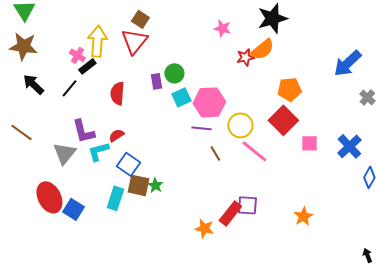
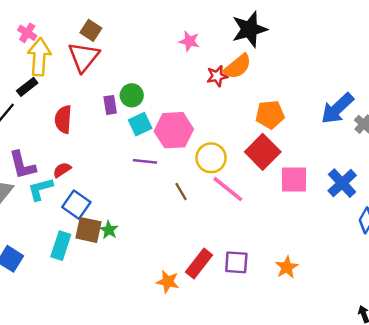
pink cross: (77, 55) -> (27, 33), moved
blue arrow: (347, 63) -> (337, 109), moved
purple line: (201, 128) -> (145, 161), moved
pink square: (309, 143) -> (294, 179), size x1.4
purple square: (247, 205) -> (236, 262), moved

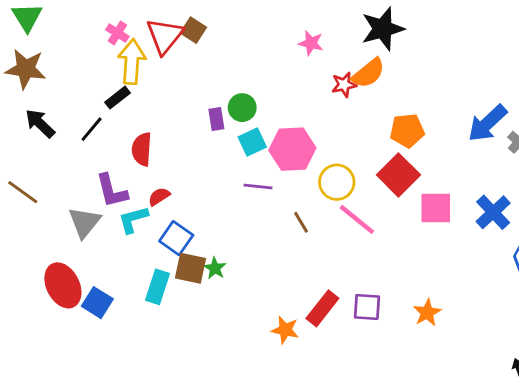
red triangle: (84, 57) -> (165, 36), moved
red semicircle: (63, 119) -> (142, 149), moved

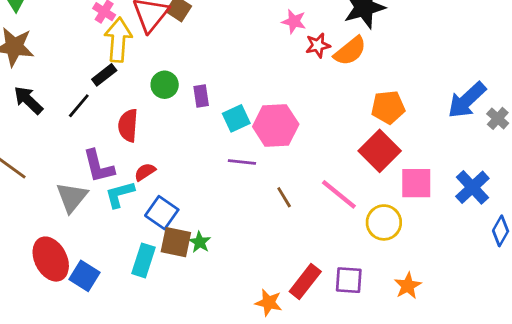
red star: (344, 85) -> (318, 45), moved
green circle: (242, 108) -> (165, 85), moved
yellow circle: (337, 182) -> (384, 222), moved

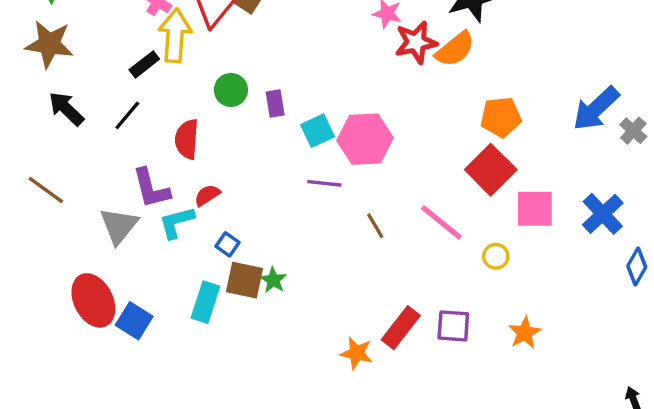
red star: (318, 45) -> (416, 42), size x1.4
black rectangle: (104, 75) -> (144, 64), moved
blue square: (162, 213) -> (228, 244), size x0.6
yellow circle: (384, 222) -> (496, 256), size x0.6

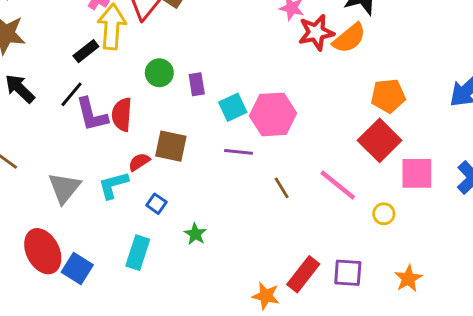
purple L-shape: (151, 188) -> (92, 114), moved
brown square: (244, 280) -> (171, 146), moved

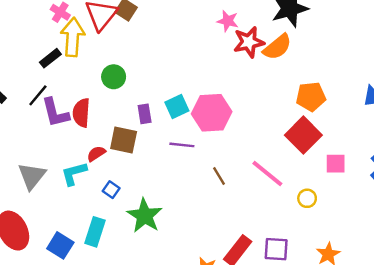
purple rectangle: (197, 84) -> (145, 114), moved
pink square: (417, 173) -> (336, 164), size x0.7
green star: (195, 234) -> (145, 216), size x1.8
blue square: (77, 268) -> (60, 245), moved

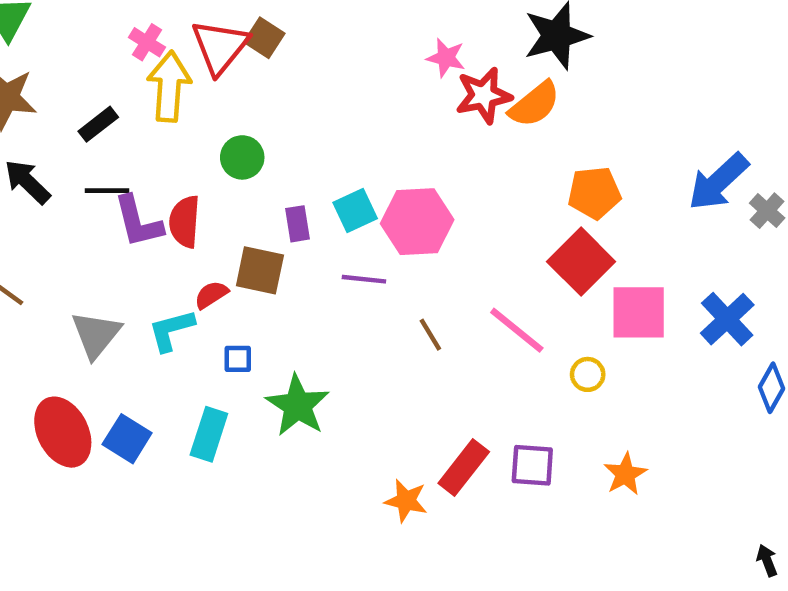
black rectangle: (50, 58) -> (98, 124), moved
black line: (38, 95) -> (107, 191), turned 50
pink square: (336, 164) -> (639, 312), size x1.6
blue square: (111, 190) -> (238, 359), turned -35
blue square: (60, 245) -> (127, 439), moved

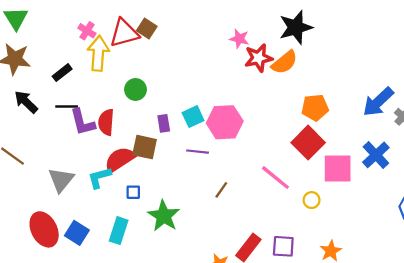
red triangle: (220, 47) -> (124, 33), turned 36
red semicircle: (211, 295) -> (120, 159), size x1.8
blue cross: (727, 319) -> (376, 155), moved
brown line: (430, 335) -> (221, 190), moved, turned 66

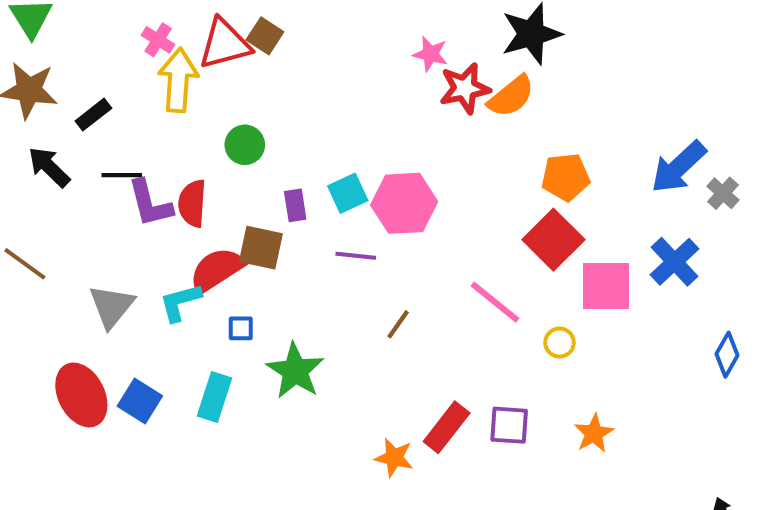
black rectangle: (62, 73) -> (93, 115), moved

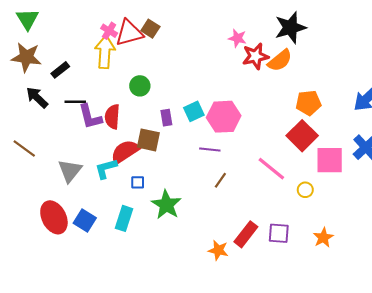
pink cross: (158, 40) -> (109, 31), moved
purple line: (356, 256) -> (210, 150), moved

